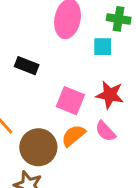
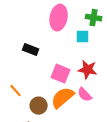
orange semicircle: (73, 136) -> (63, 98), size x1.4
brown circle: (38, 147) -> (39, 106), size x0.7

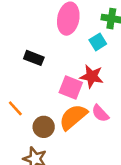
cyan square: (83, 37) -> (98, 42), turned -32
red star: (88, 70) -> (92, 76), moved

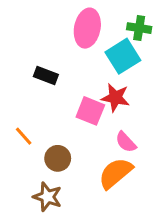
cyan square: (98, 42) -> (123, 56), size x1.6
orange semicircle: (73, 117) -> (115, 173), moved

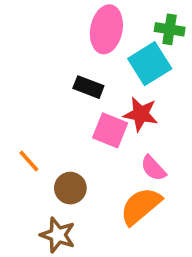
black rectangle: (46, 75) -> (88, 87), moved

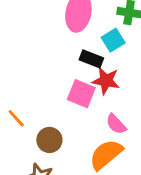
cyan square: (150, 64) -> (113, 40), size x0.7
black rectangle: (88, 87) -> (91, 59), moved

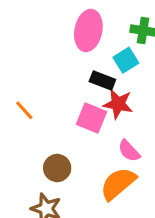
orange line: (16, 118) -> (24, 110), moved

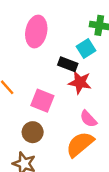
pink ellipse: (88, 30) -> (36, 32), moved
pink square: (92, 118) -> (42, 101), moved

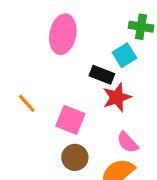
red star: (80, 82) -> (117, 97), turned -30
brown circle: (33, 132) -> (75, 157), moved

